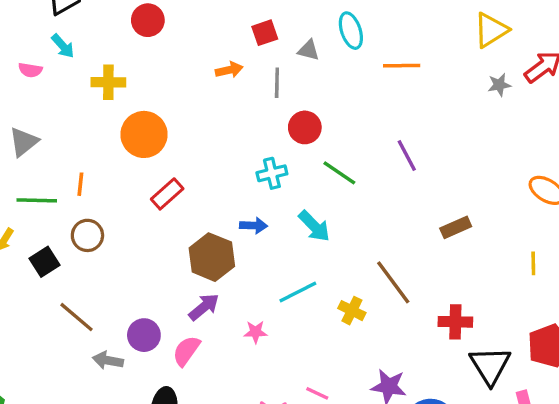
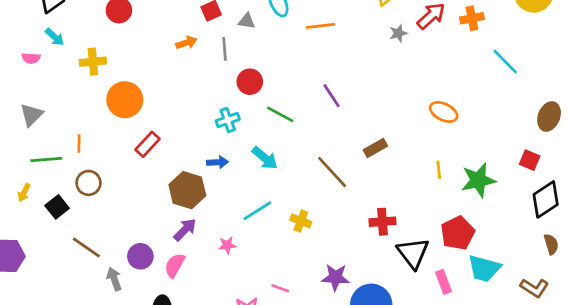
brown line: (393, 282) -> (332, 172), moved
gray arrow: (108, 360) -> (114, 279), turned 65

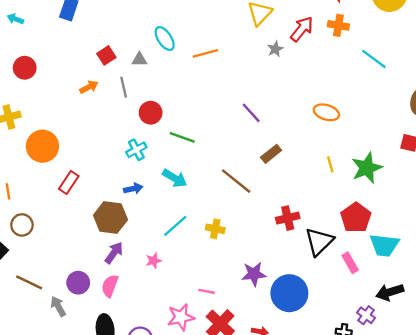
orange cross: (472, 18) -> (338, 25), turned 30
purple line: (332, 96) -> (251, 113), moved
black triangle: (413, 253) -> (319, 242), turned 32

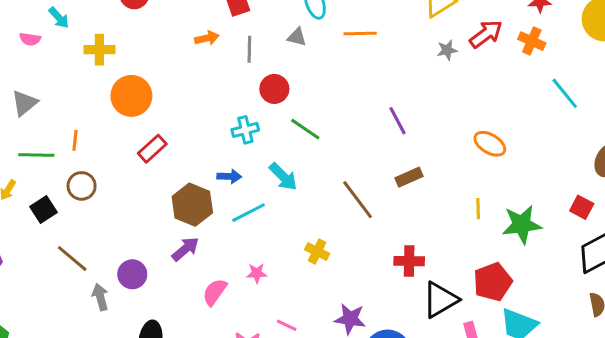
gray triangle: (139, 60) -> (297, 37), moved
cyan line: (175, 226) -> (249, 213), moved
pink star: (154, 261) -> (257, 273), moved
pink semicircle: (110, 286) -> (215, 292), moved

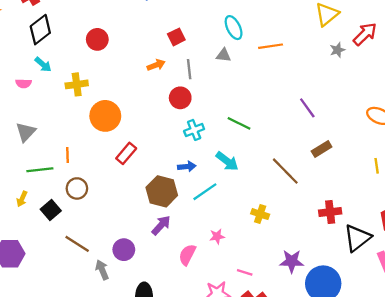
red circle: (274, 89) -> (180, 98), moved

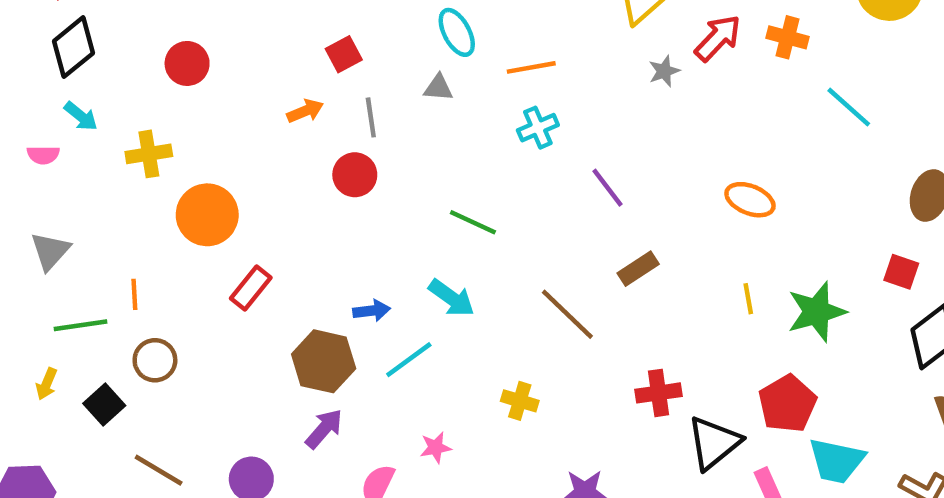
cyan cross: (194, 130) -> (538, 128), moved

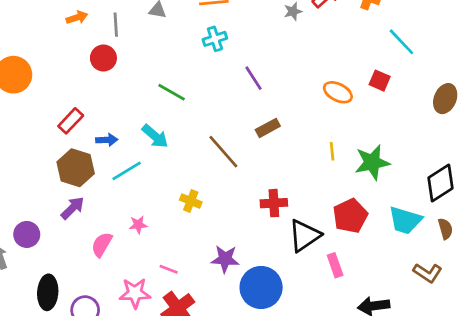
red square: (901, 272) -> (380, 81), moved
red rectangle: (251, 288) -> (71, 121), moved
cyan trapezoid: (837, 461) -> (405, 220), moved

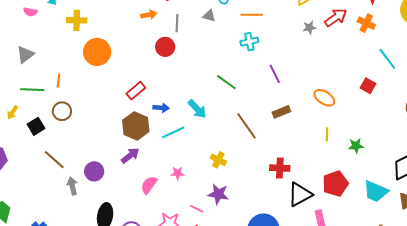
green line: (172, 92) -> (226, 82), moved
orange ellipse: (338, 92) -> (324, 98), moved
green star: (372, 162) -> (356, 146), size x0.6
purple star: (225, 259) -> (218, 194), moved

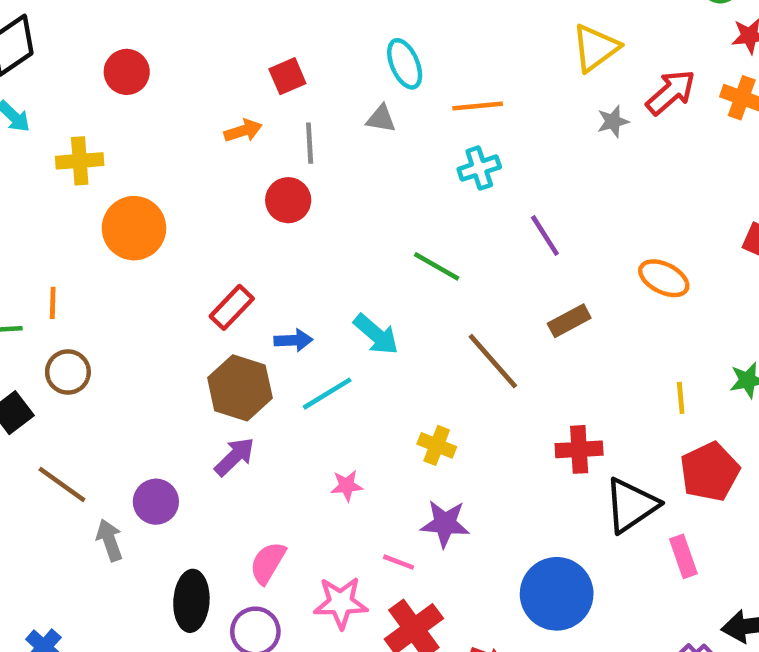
yellow line: (327, 134) -> (681, 398), moved
pink semicircle: (149, 185) -> (268, 563), moved

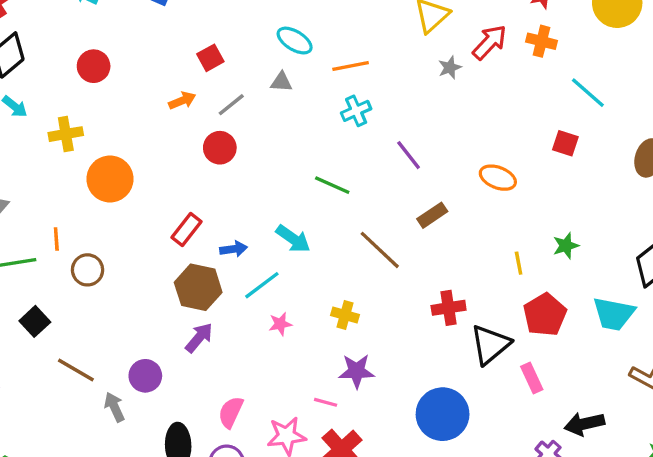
cyan ellipse: (405, 64) -> (295, 41), turned -30
gray line: (310, 143) -> (231, 105), turned 60
brown circle: (68, 372) -> (88, 270), moved
pink star: (347, 486) -> (280, 324), moved

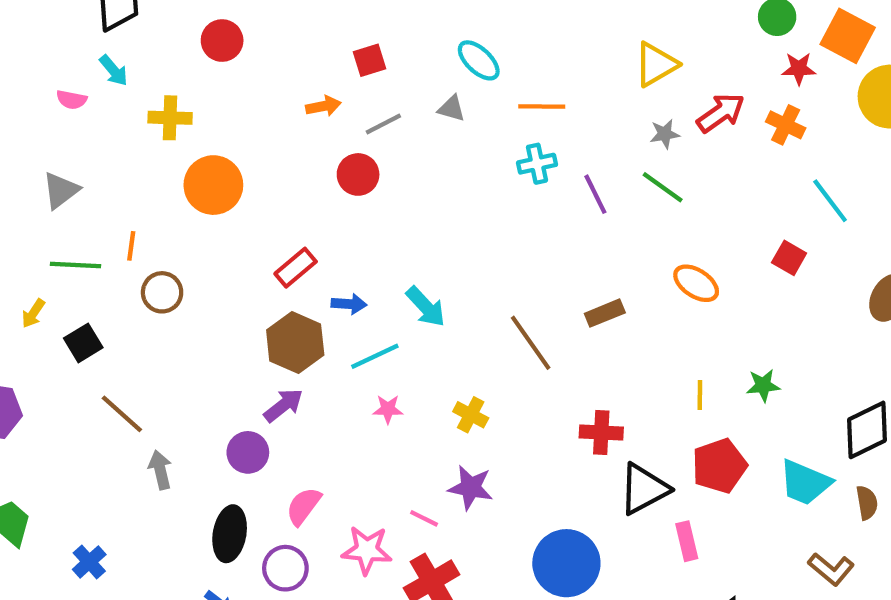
purple line: (409, 155) -> (595, 194), moved
green line: (332, 185) -> (663, 187), moved
purple circle: (145, 376) -> (248, 452), moved

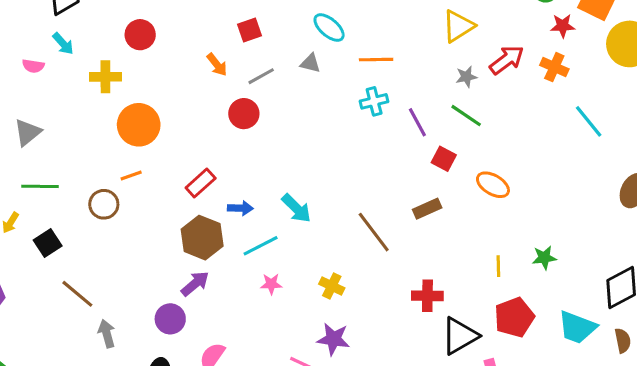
red circle: (222, 41) -> (140, 35), moved
orange arrow: (323, 106) -> (217, 65), turned 65
orange line: (131, 246) -> (131, 175), moved, turned 65
red square: (789, 258) -> (444, 159), moved

